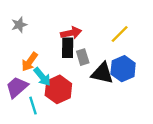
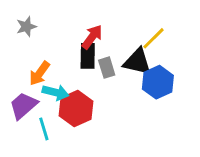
red arrow: (71, 33) -> (92, 37), turned -42
black triangle: (102, 73) -> (137, 62), moved
cyan arrow: (42, 77) -> (56, 92), turned -36

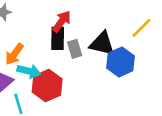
yellow line: (153, 38) -> (141, 28), moved

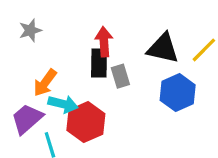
red arrow: (62, 21) -> (104, 42), turned -40
black triangle: (102, 44) -> (163, 48), moved

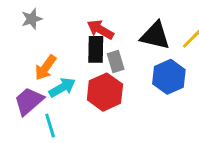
red arrow: (104, 42) -> (100, 30), turned -56
cyan arrow: (63, 104) -> (62, 87), turned -44
red hexagon: (86, 122) -> (105, 92), moved

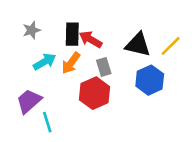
black rectangle: (96, 49) -> (72, 34), moved
orange arrow: (45, 68) -> (71, 63), moved
cyan arrow: (62, 87) -> (45, 62), moved

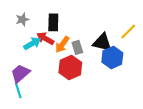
red arrow: (91, 39) -> (45, 38), moved
black triangle: (138, 45) -> (102, 42), moved
orange arrow: (71, 63) -> (62, 44), moved
cyan line: (47, 122) -> (18, 90), moved

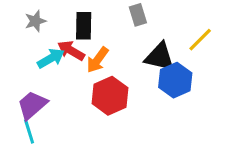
gray rectangle: (77, 47) -> (138, 15), moved

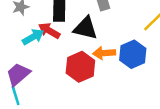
black triangle: (160, 57) -> (85, 28), moved
orange arrow: (98, 60) -> (104, 53), moved, turned 50

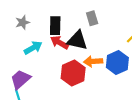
red arrow: (49, 31) -> (59, 42), moved

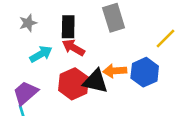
gray rectangle: (92, 18) -> (114, 18), size x1.5
black triangle: (77, 40) -> (95, 81), moved
red hexagon: (73, 73) -> (73, 84), moved

